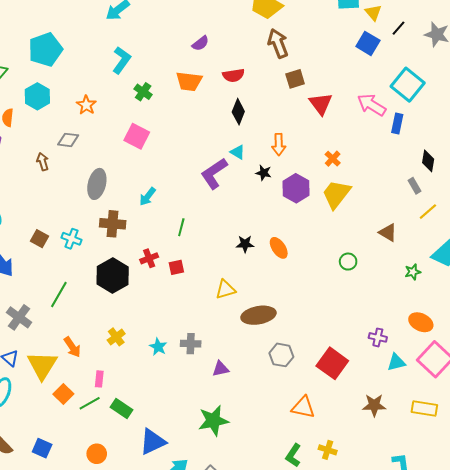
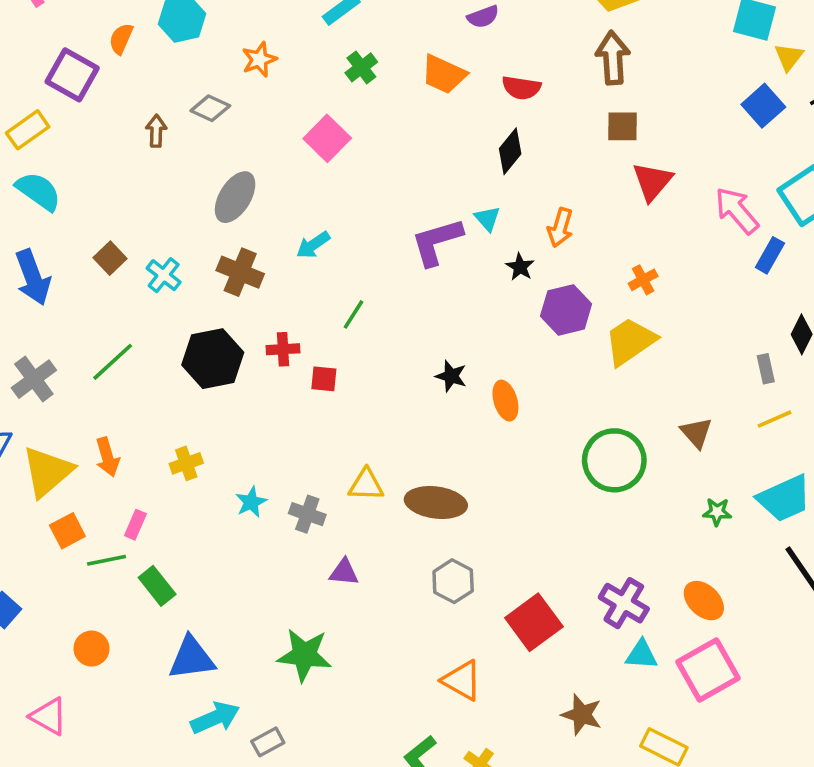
green circle: (348, 262) -> (614, 460), size x2.0
yellow triangle: (225, 289) -> (366, 485), moved
purple cross: (378, 337) -> (624, 603), size x1.5

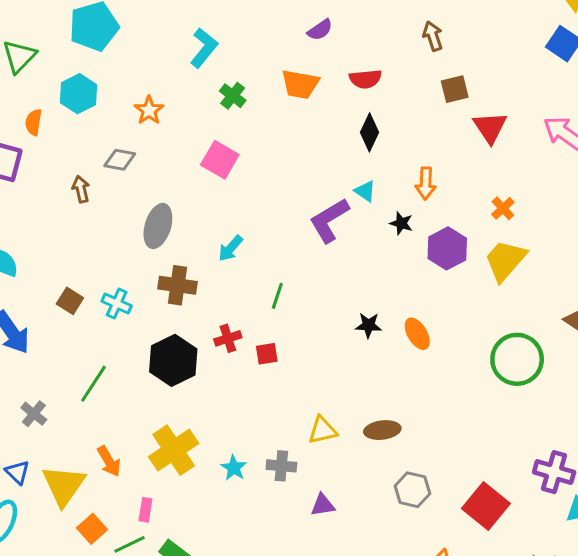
brown arrow: (613, 58) -> (433, 36), size x0.7
gray cross: (34, 379) -> (34, 414), size x0.7
yellow cross: (186, 463) -> (174, 450), size x1.8
brown ellipse: (436, 503) -> (382, 430), size x0.7

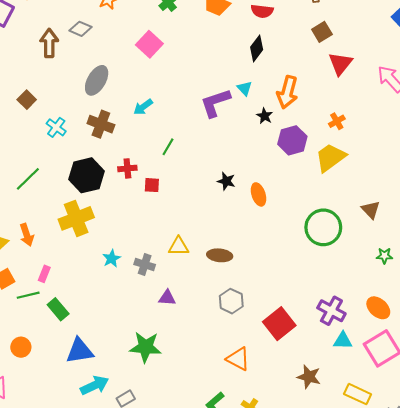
brown square: (455, 89) -> (322, 32), turned -30
orange arrow: (426, 183) -> (287, 92), size x1.4
brown arrow: (81, 189) -> (49, 43), size x1.5
brown square: (70, 301) -> (27, 100), moved
yellow cross: (174, 450) -> (76, 218), moved

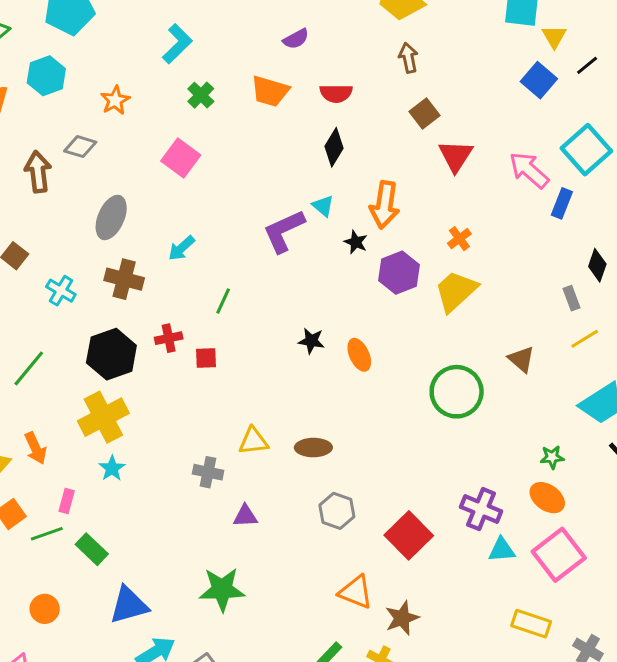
green star: (384, 256) -> (552, 457), moved
cyan star: (112, 259) -> (112, 468), moved
brown star: (309, 377) -> (402, 618), moved, turned -30

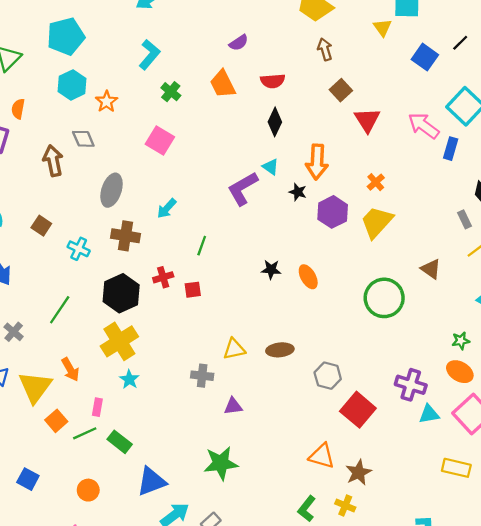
yellow triangle: (554, 37) -> (382, 27), moved
cyan hexagon: (46, 76) -> (72, 85), moved
orange trapezoid: (270, 91) -> (223, 84), turned 52
gray diamond: (80, 147) -> (83, 139), turned 55
gray hexagon: (337, 511) -> (328, 376), moved

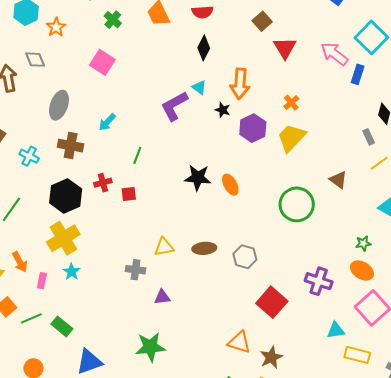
black star: (271, 270) -> (198, 178), size x1.5
gray hexagon: (328, 376) -> (245, 257), moved
pink rectangle: (97, 407) -> (42, 281), moved
cyan triangle: (429, 414) -> (336, 330), moved

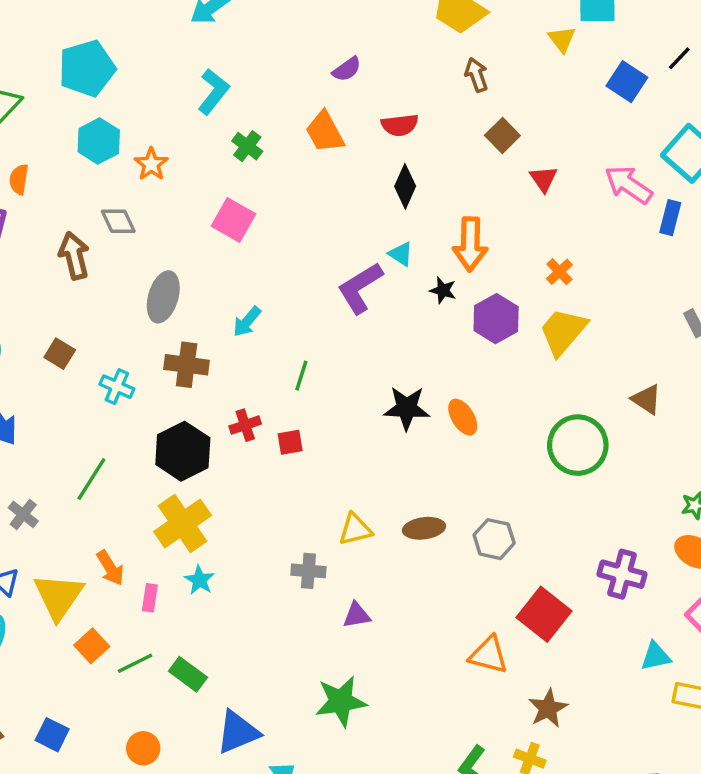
red triangle: (285, 48) -> (544, 179), size x0.7
orange triangle: (239, 342) -> (489, 655), moved

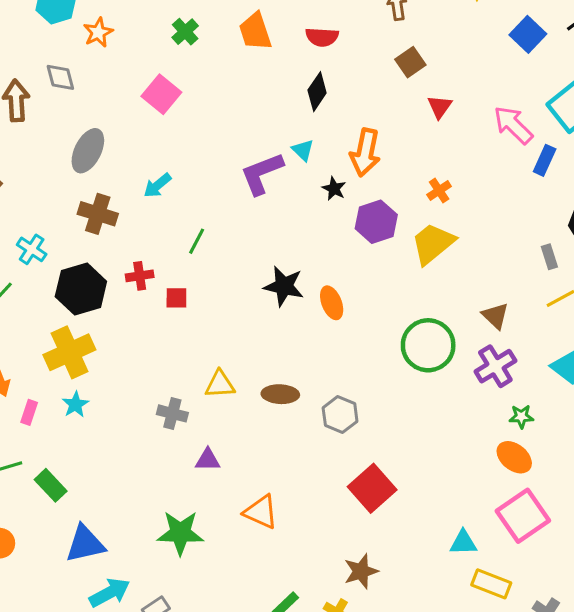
cyan cross: (117, 387) -> (32, 249), moved
purple cross: (622, 574) -> (495, 366), moved, turned 33
orange triangle: (489, 655) -> (261, 512), moved

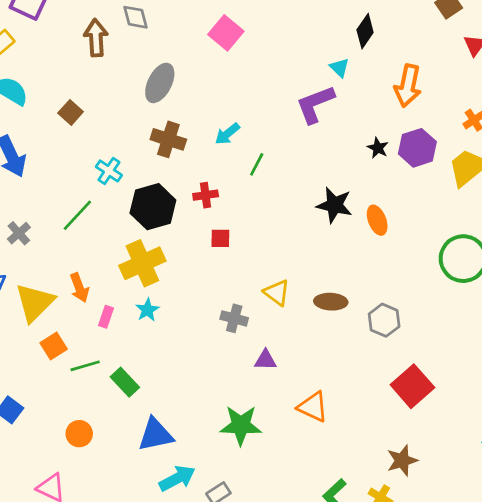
cyan triangle: (303, 150) -> (340, 68), moved
cyan arrow: (157, 185) -> (227, 134), moved
black star: (334, 189) -> (378, 148), moved
red square: (176, 298) -> (220, 238), moved
yellow triangle: (220, 384) -> (277, 293), turned 40

